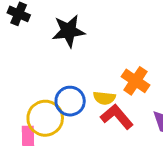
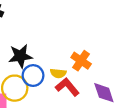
black star: (69, 31) -> (20, 56), moved

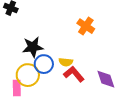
orange cross: (81, 61) -> (86, 26), moved

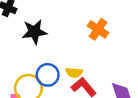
black star: (33, 47) -> (34, 32), moved

